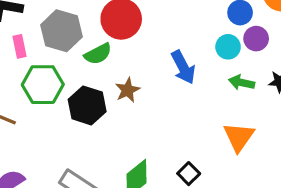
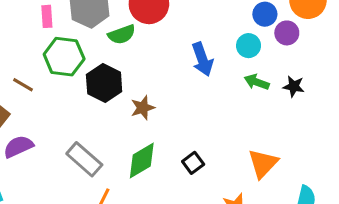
purple circle: (256, 39) -> (287, 33), moved
brown star: (127, 90) -> (143, 108), moved
orange triangle: (239, 137) -> (263, 163), moved

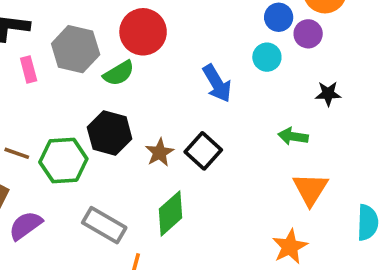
green hexagon: (64, 57) -> (63, 160), moved
green arrow: (257, 82) -> (293, 136), moved
black square: (193, 163) -> (203, 151), moved, size x1.4

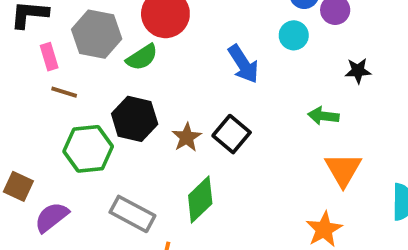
brown line: (17, 153) -> (64, 92), moved

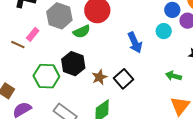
pink rectangle: (49, 57) -> (33, 34), moved, turned 48
brown line: (64, 92) -> (18, 45), moved

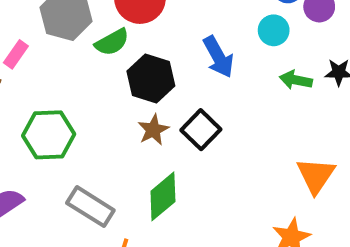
black hexagon: (73, 64) -> (151, 78), moved
green arrow: (173, 76) -> (296, 80), moved

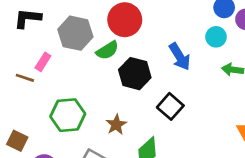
brown star: (153, 130) -> (116, 125), moved

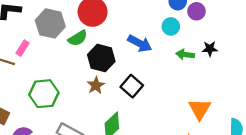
blue arrow: (180, 57) -> (140, 43), turned -30
brown star: (116, 125) -> (96, 85), moved

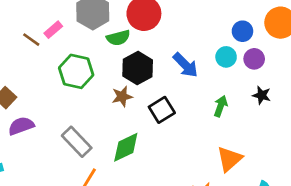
purple circle: (196, 11) -> (254, 59), moved
green arrow: (185, 54) -> (221, 106), moved, turned 84
green hexagon: (44, 94) -> (76, 71), moved

